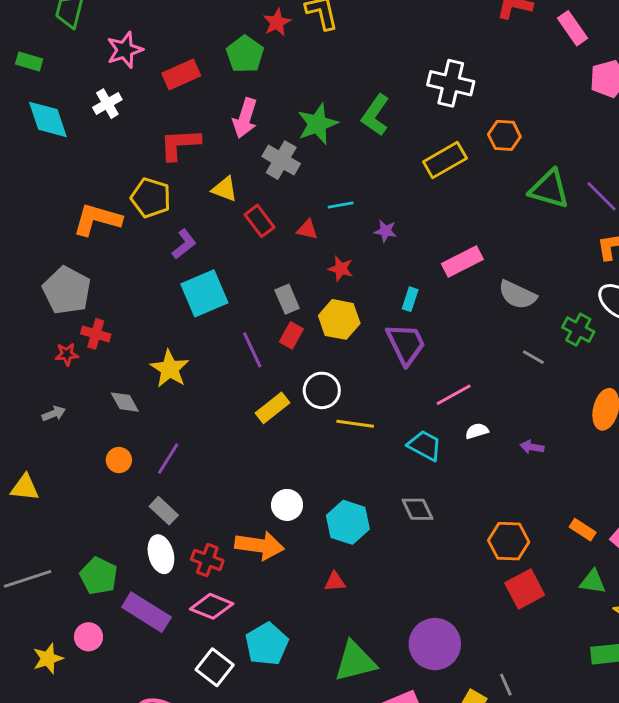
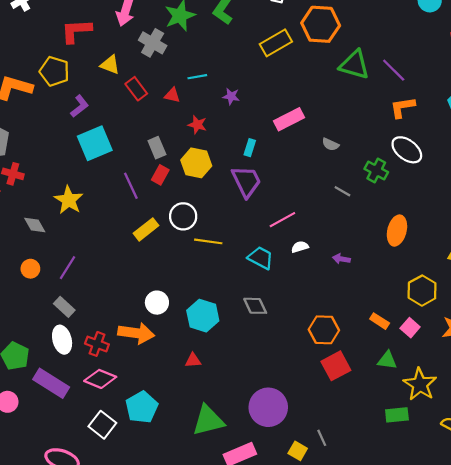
orange hexagon: (504, 135) -> (321, 24), size x1.6
gray semicircle: (517, 295) -> (330, 144), size x0.6

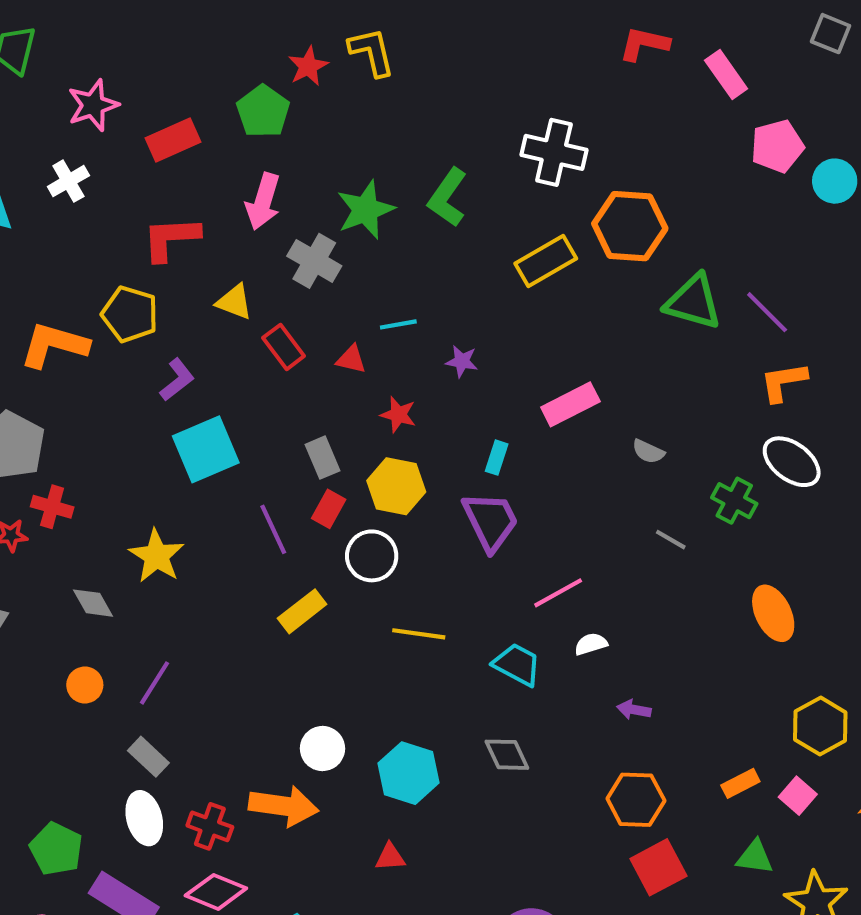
white circle: (183, 216) -> (372, 556), moved
orange ellipse: (397, 231) -> (773, 613), turned -40
purple arrow: (341, 259) -> (634, 710), moved
orange rectangle: (380, 321) -> (740, 783), turned -60

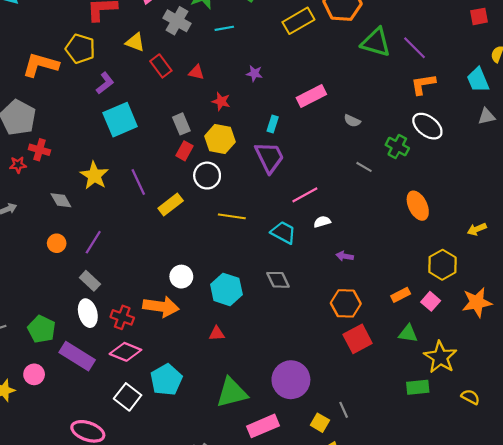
cyan line: (398, 324) -> (224, 28), moved
purple line: (273, 529) -> (138, 182), moved

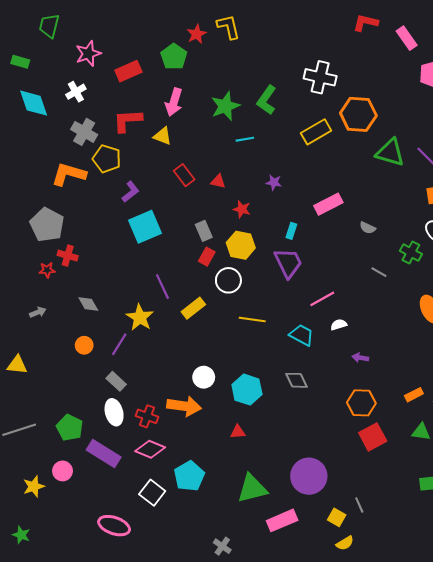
gray cross: (177, 21) -> (84, 132), moved
yellow triangle: (135, 42) -> (162, 136), moved
yellow star: (94, 176) -> (140, 317), moved

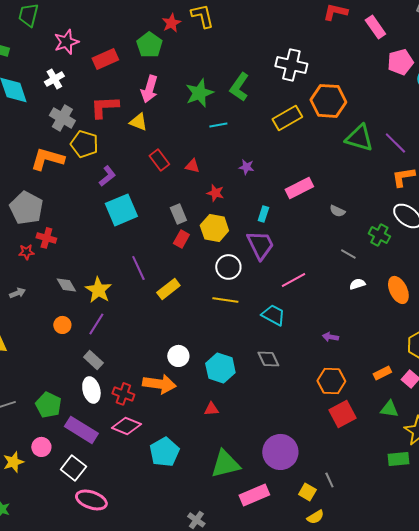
white circle: (228, 280) -> (228, 267), moved
yellow star: (140, 317) -> (98, 290), moved
white semicircle: (339, 325) -> (357, 284), moved
white square: (152, 493) -> (73, 468), moved

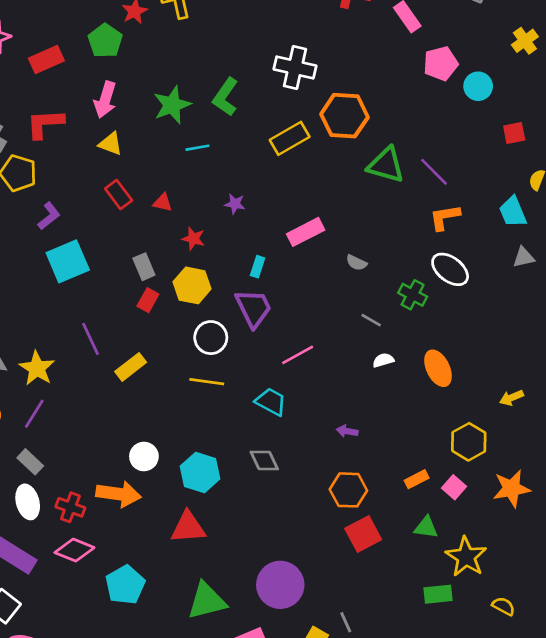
yellow triangle: (138, 122) -> (111, 144), moved
red triangle: (211, 409) -> (188, 527), size x1.8

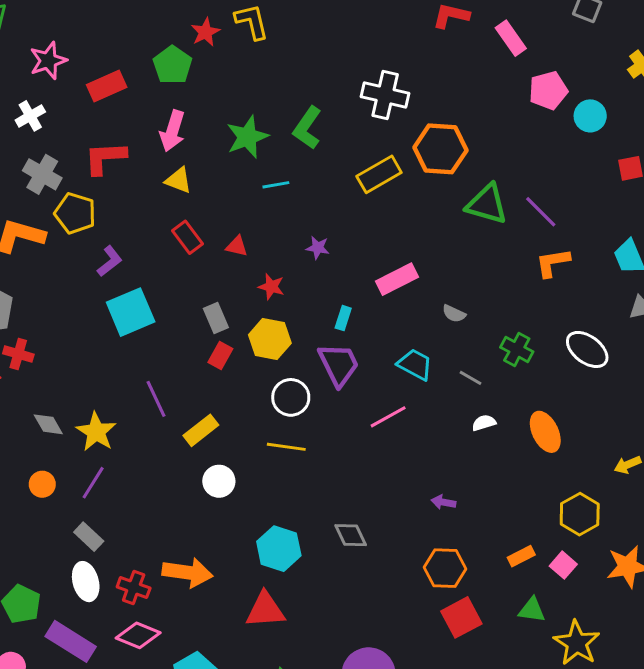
white ellipse: (450, 269) -> (587, 349), moved
cyan trapezoid: (271, 402) -> (415, 364), moved
white circle: (144, 456) -> (219, 481), moved

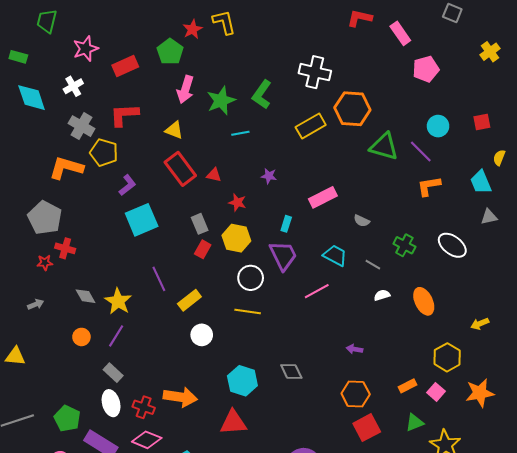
cyan circle: (590, 116) -> (438, 126), moved
pink arrow: (172, 131) -> (185, 89), moved
red rectangle: (187, 237) -> (180, 169), size x1.5
green triangle: (532, 610) -> (415, 423), turned -30

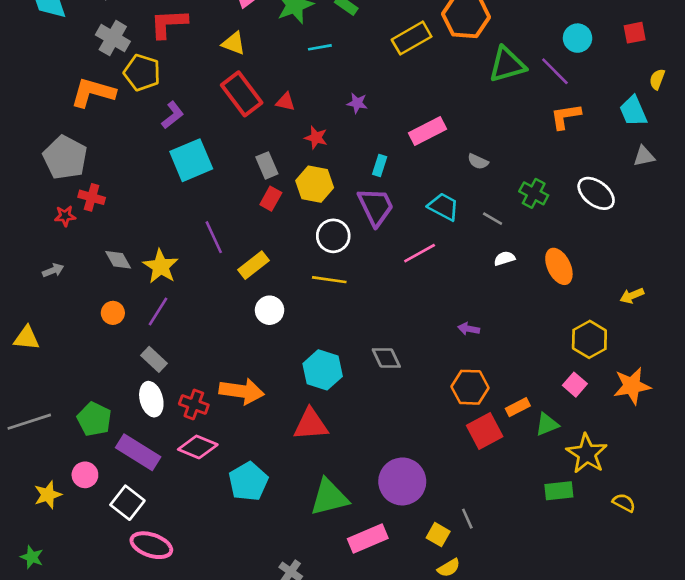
green triangle: (384, 146) -> (507, 65), turned -32
orange rectangle: (407, 386) -> (518, 407), moved

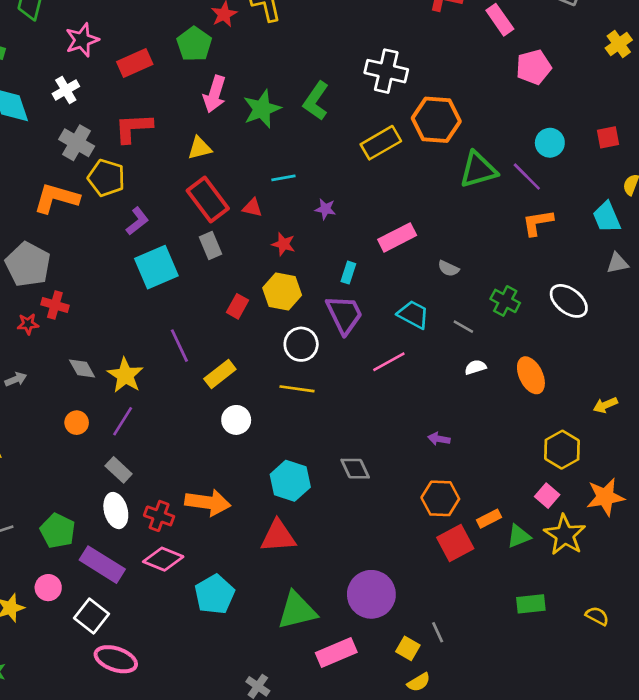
yellow triangle: (234, 43) -> (200, 148), turned -35
cyan line: (320, 47) -> (283, 178), moved
gray rectangle: (267, 165) -> (210, 245), moved
yellow star: (587, 454) -> (565, 535), moved

